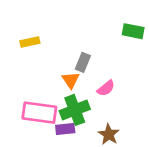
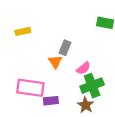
green cross: (75, 110) -> (92, 86), moved

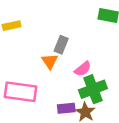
purple rectangle: (51, 101) -> (66, 108), moved

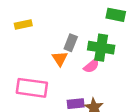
green cross: (93, 89) -> (101, 48), moved, turned 30

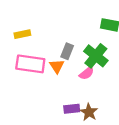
green cross: (101, 48) -> (96, 56), turned 30
pink rectangle: (32, 88) -> (30, 64), moved

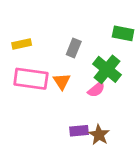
gray rectangle: (67, 51) -> (74, 48), moved

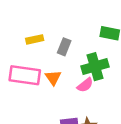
yellow rectangle: (22, 44) -> (35, 39), moved
green cross: (107, 69) -> (95, 67), turned 35

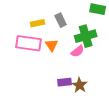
yellow rectangle: (35, 39) -> (38, 23), moved
gray rectangle: (64, 47) -> (61, 20), turned -48

